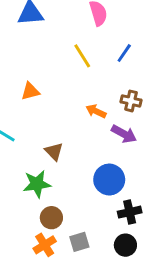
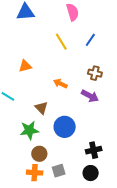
orange arrow: (96, 111) -> (60, 84), moved
blue circle: (109, 180) -> (65, 127), moved
orange cross: (45, 245) -> (35, 173), turned 35

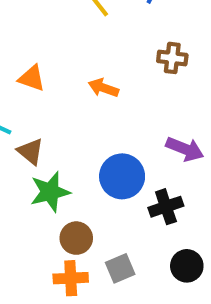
orange triangle: (25, 66) -> (32, 78), moved, turned 40
purple arrow: (90, 96) -> (185, 149), moved
brown triangle: (41, 108) -> (30, 151), moved
black cross: (94, 150) -> (166, 207), moved

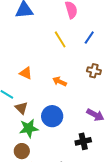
blue circle: (122, 176) -> (52, 116), moved
brown circle: (76, 238) -> (22, 151), moved

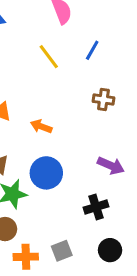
orange arrow: (60, 81) -> (41, 126), moved

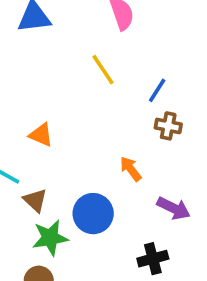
blue line: (92, 50) -> (157, 90), moved
orange arrow: (41, 126) -> (131, 169), moved, turned 30

